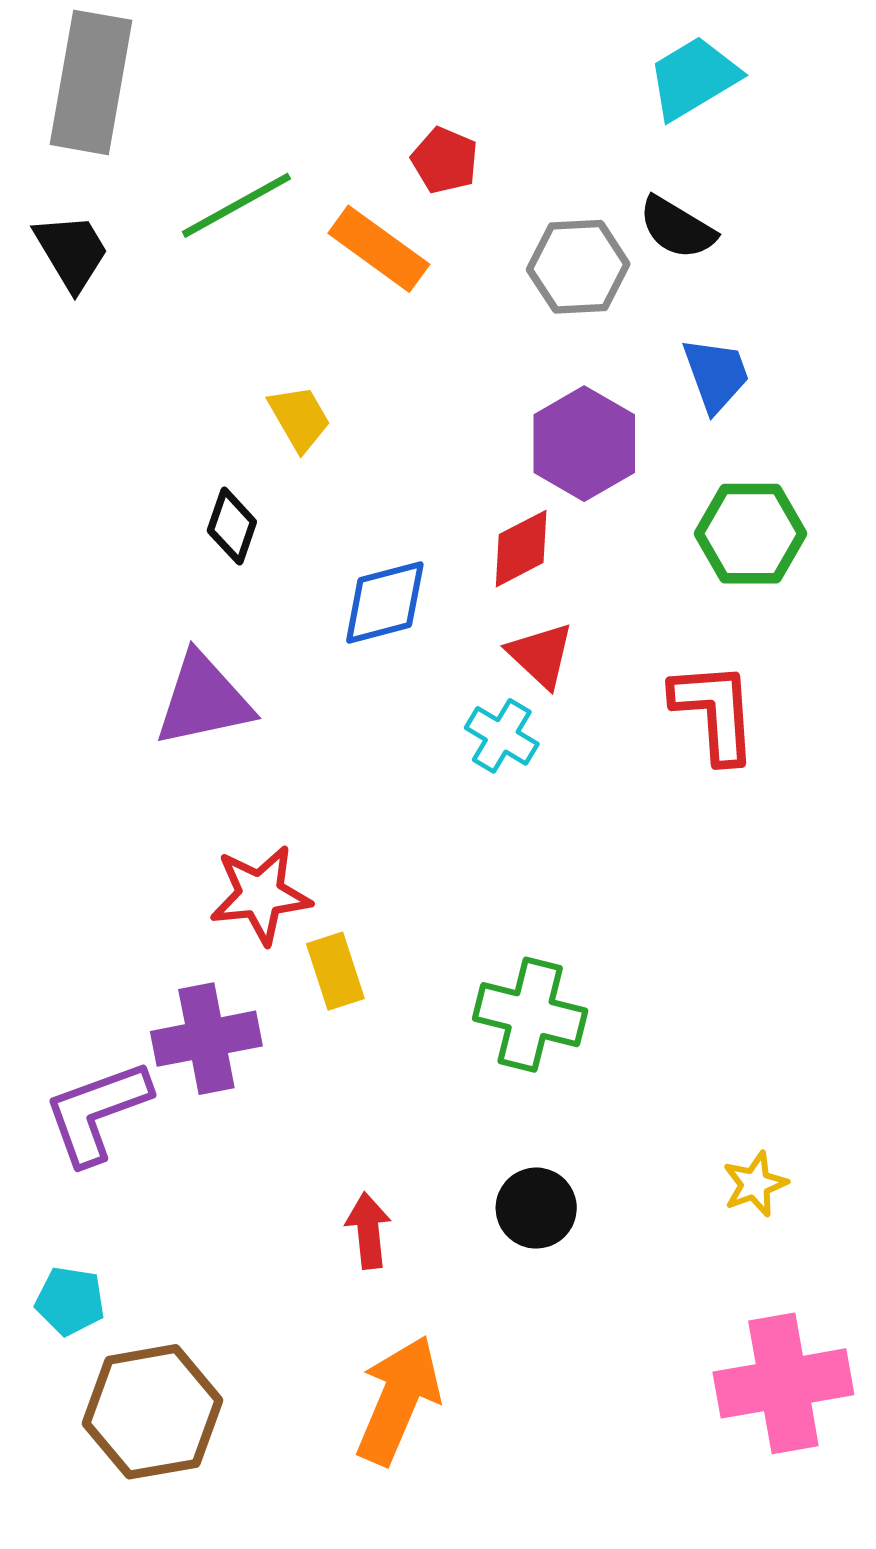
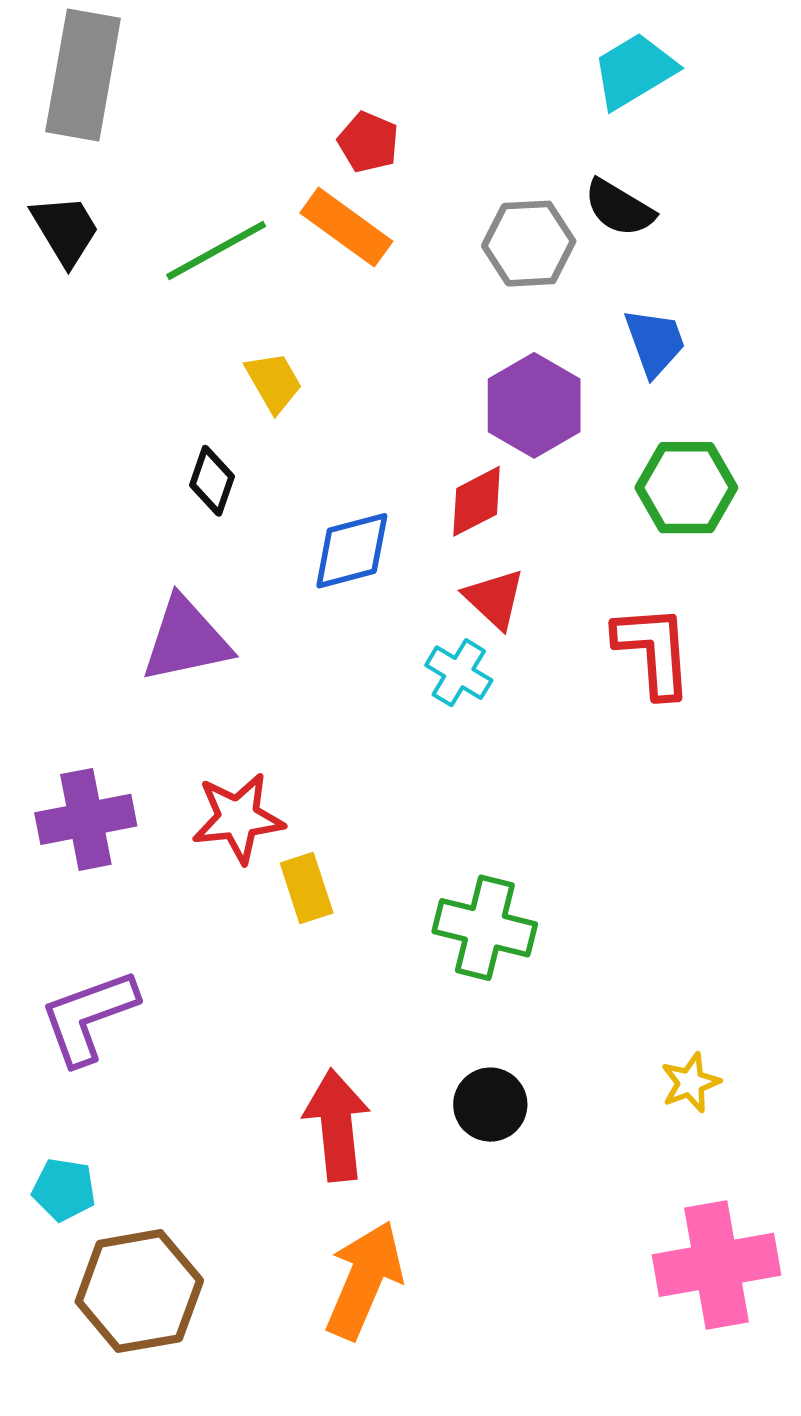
red pentagon: (445, 160) -> (368, 142), moved
green line: (236, 205) -> (216, 250), moved
purple cross: (206, 1039) -> (86, 819), moved
red arrow: (368, 1231) -> (337, 1125), size x1.6

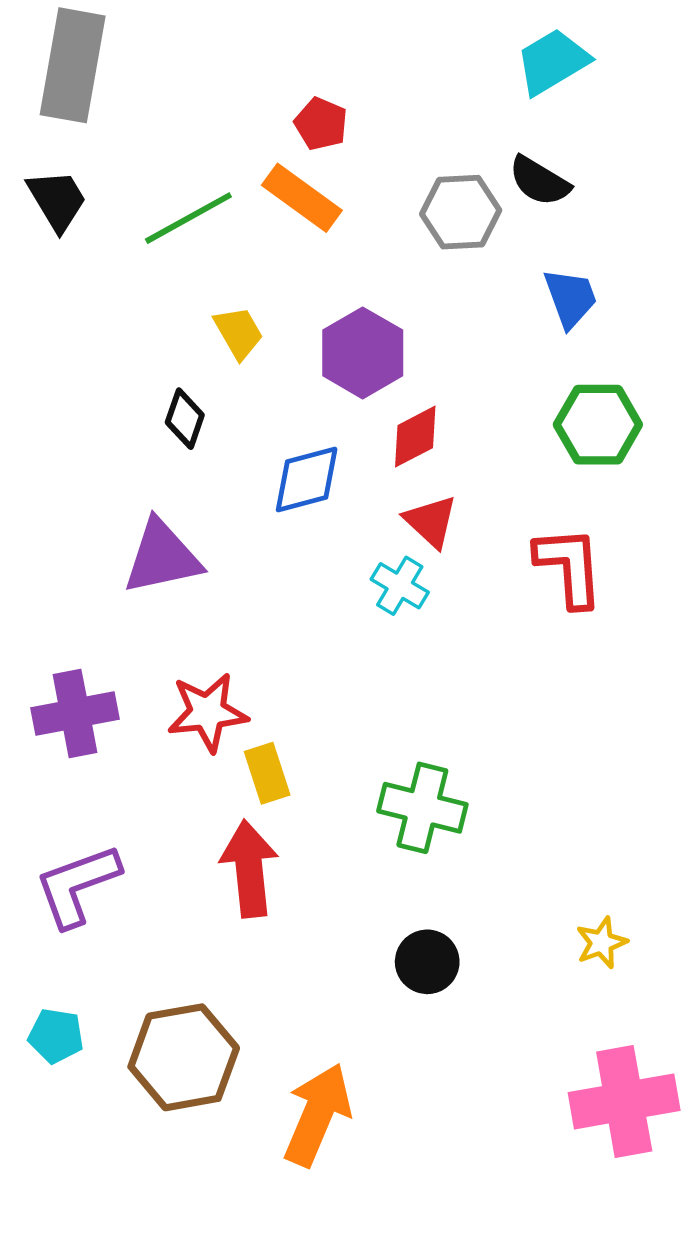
purple hexagon: (534, 405) -> (363, 353), moved
red arrow: (337, 1125) -> (249, 869), moved
brown hexagon: (139, 1291) -> (184, 1057), moved

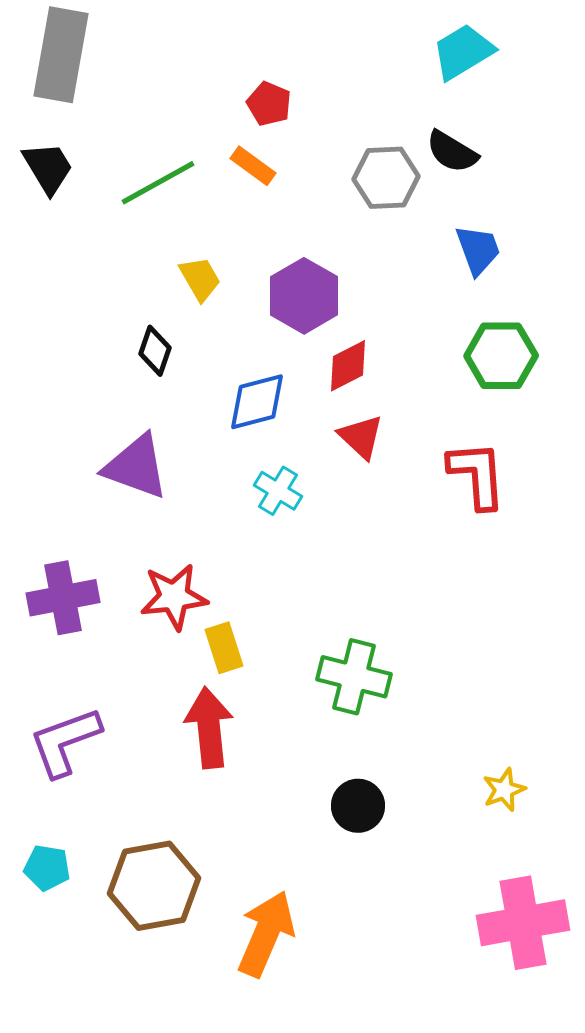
orange rectangle: (302, 198) -> (253, 166), size x0.7
purple triangle: (162, 557) -> (136, 467), turned 32
cyan cross: (400, 586) -> (278, 491), moved

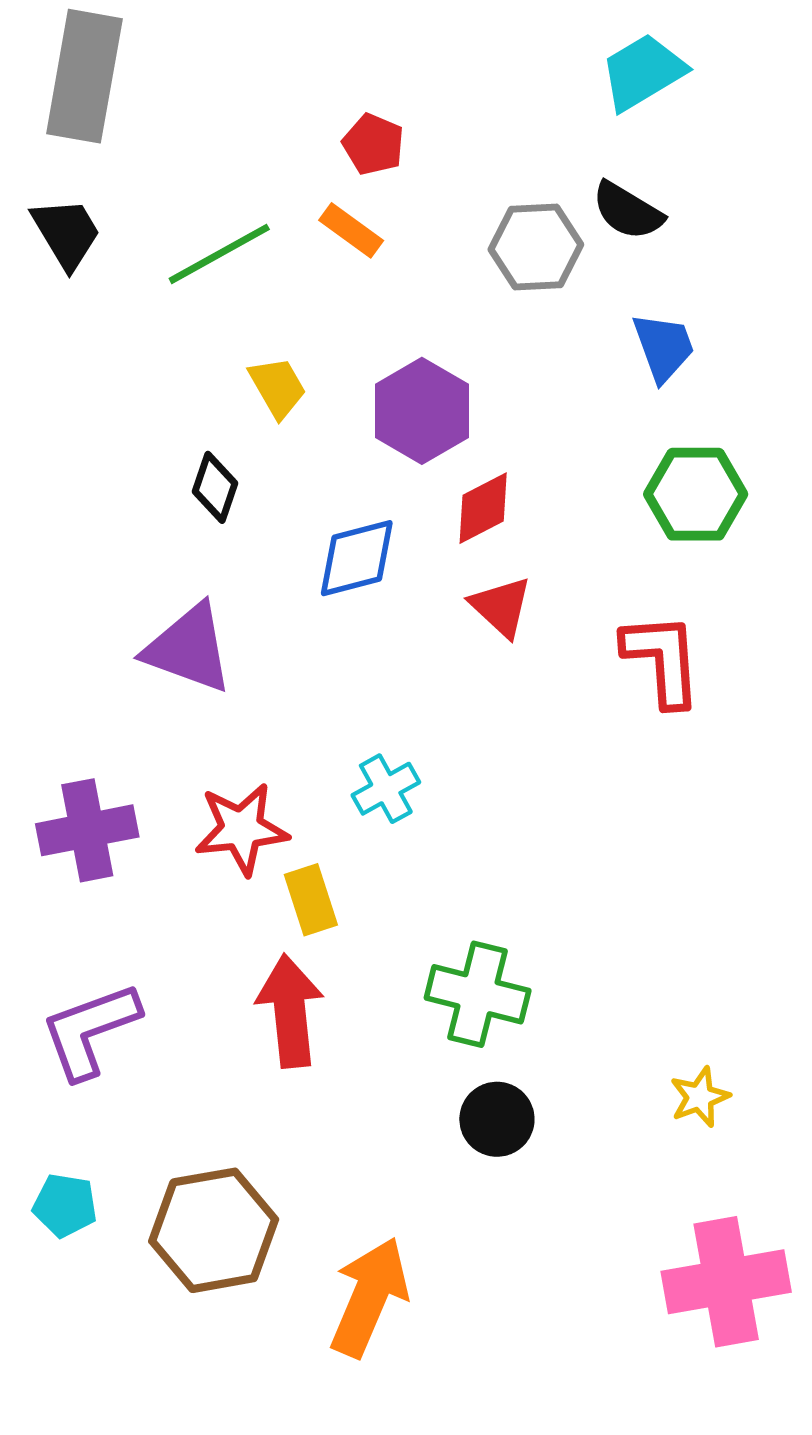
cyan cross: (278, 491) -> (386, 789), moved, turned 30
green cross: (354, 677) -> (478, 994), moved

